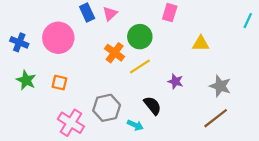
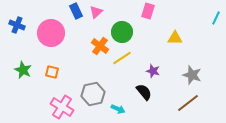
blue cross: (19, 42) -> (17, 25), moved
black semicircle: (152, 106) -> (144, 92), moved

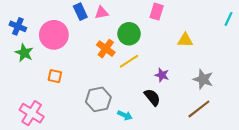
pink triangle: (96, 12) -> (102, 13), turned 32
green star: (23, 70) -> (24, 53), moved
pink cross: (62, 107) -> (32, 113), moved

